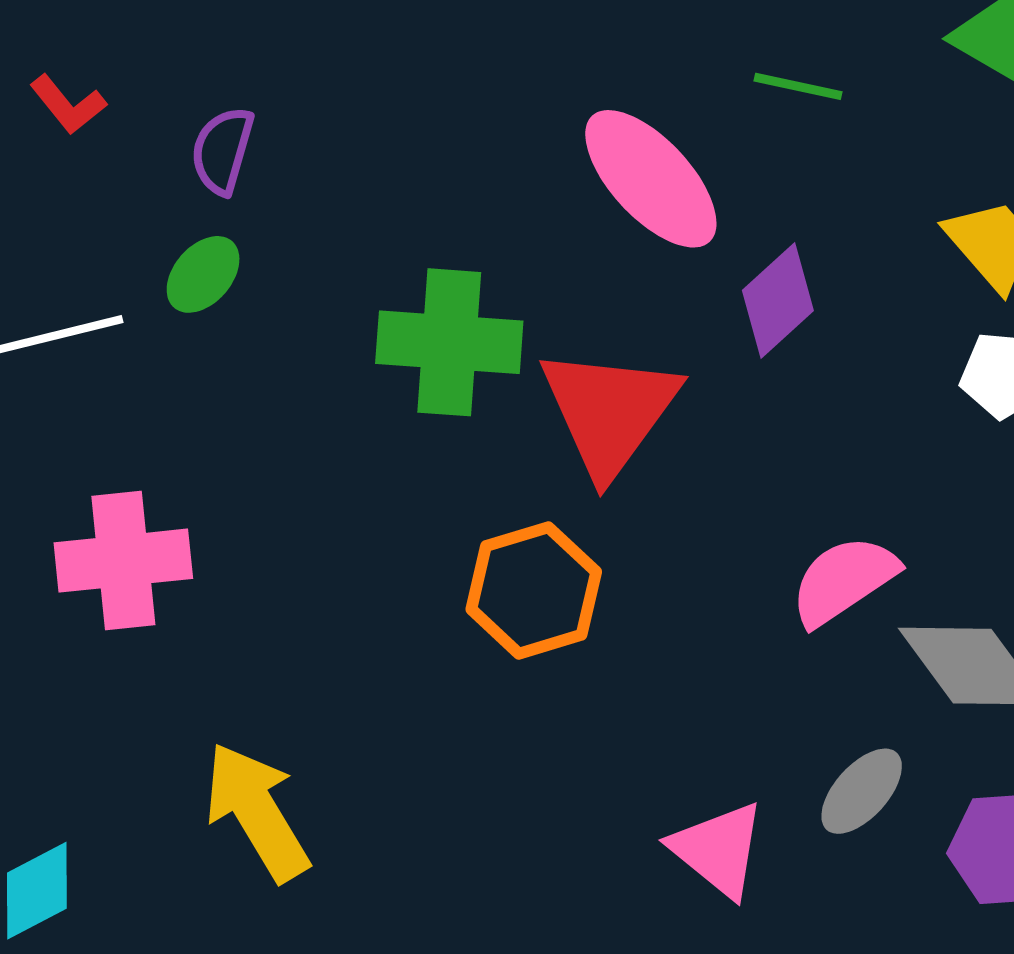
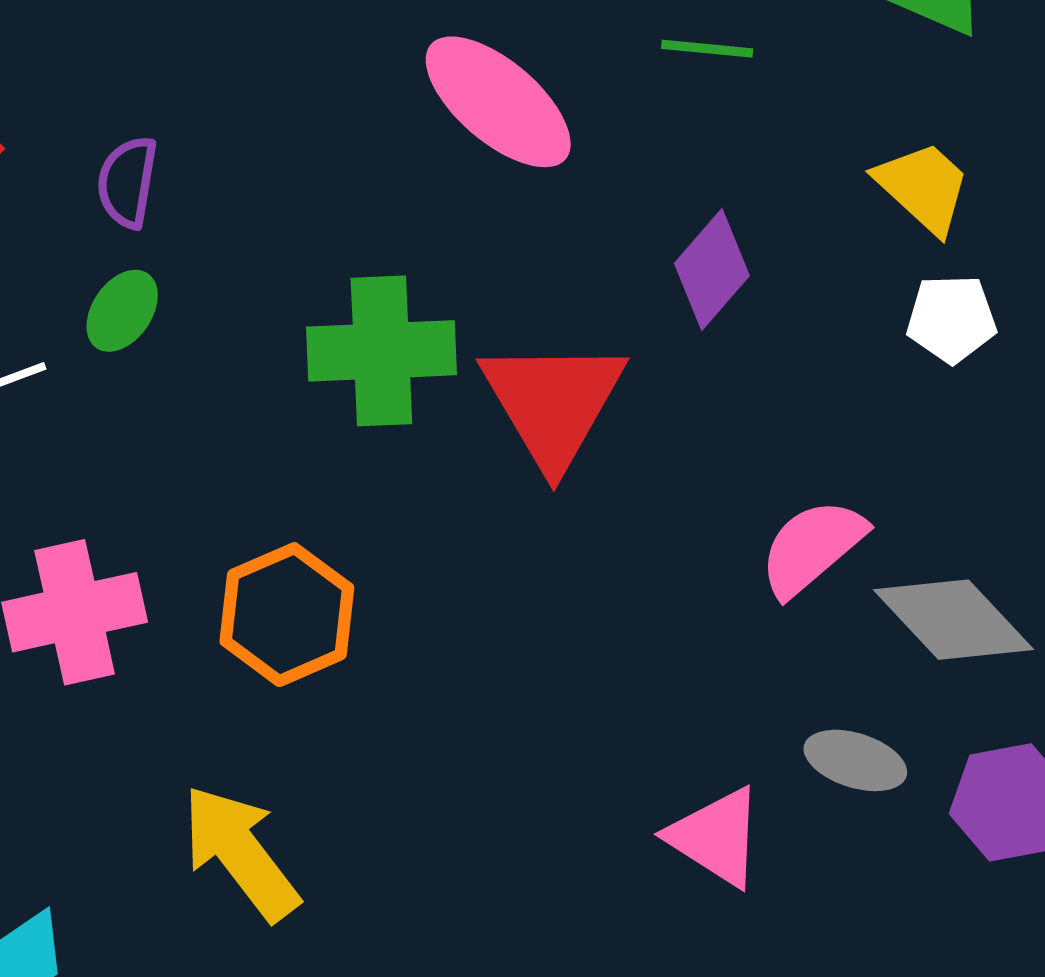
pink ellipse: (651, 179) -> (498, 102), moved
orange hexagon: (534, 590) -> (287, 615), moved
gray ellipse: (862, 791) -> (855, 760), turned 72

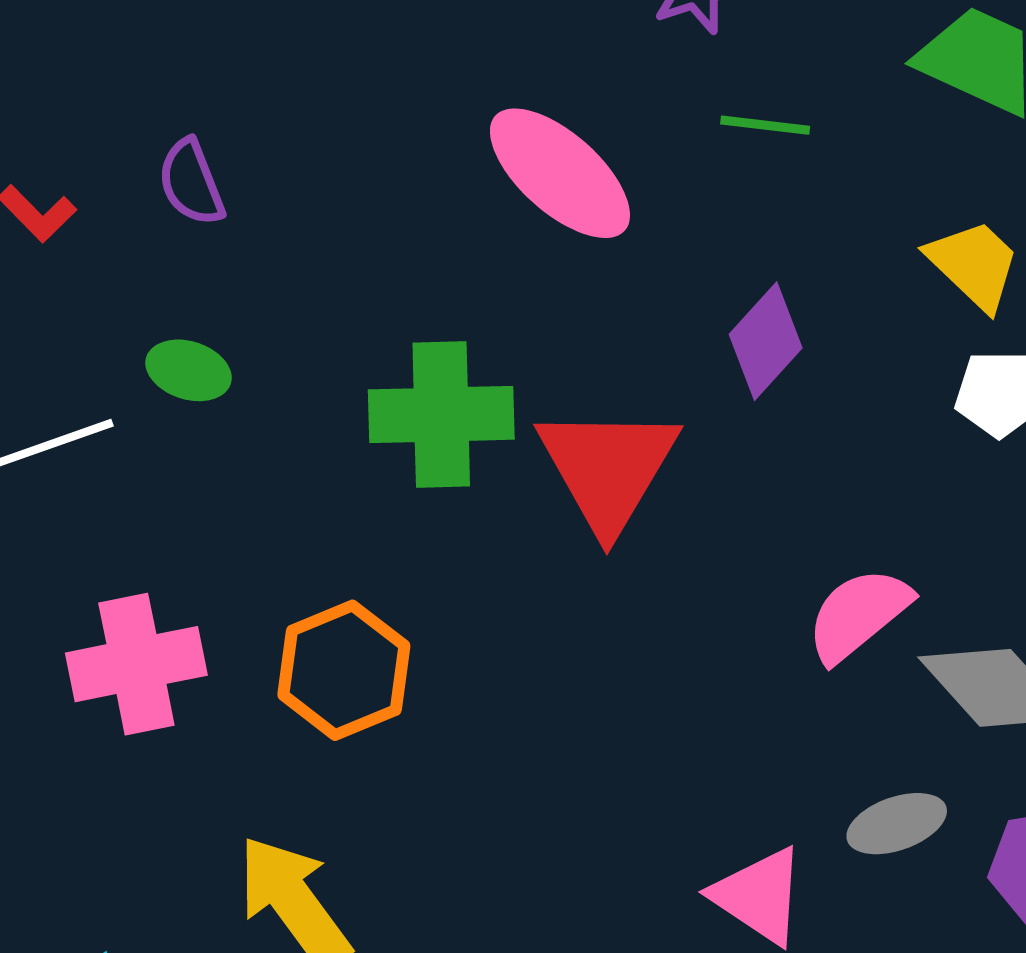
purple semicircle: (127, 182) -> (191, 182), moved, turned -32
green ellipse: (122, 311) -> (189, 370), turned 72
gray ellipse: (855, 760) -> (897, 824), turned -38

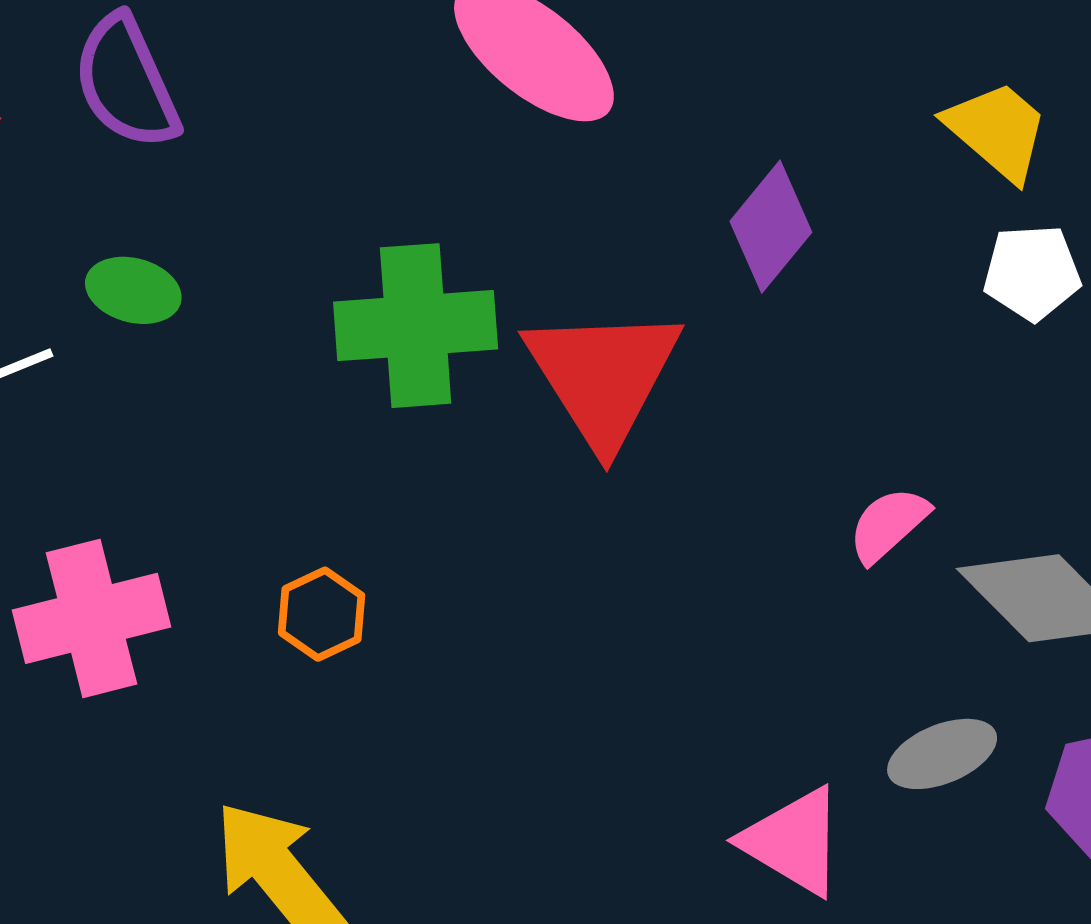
purple semicircle: (191, 182) -> (126, 82), size x1.4
pink semicircle: (858, 615) -> (888, 525), size x0.7
orange hexagon: (344, 670) -> (322, 614), size x0.6

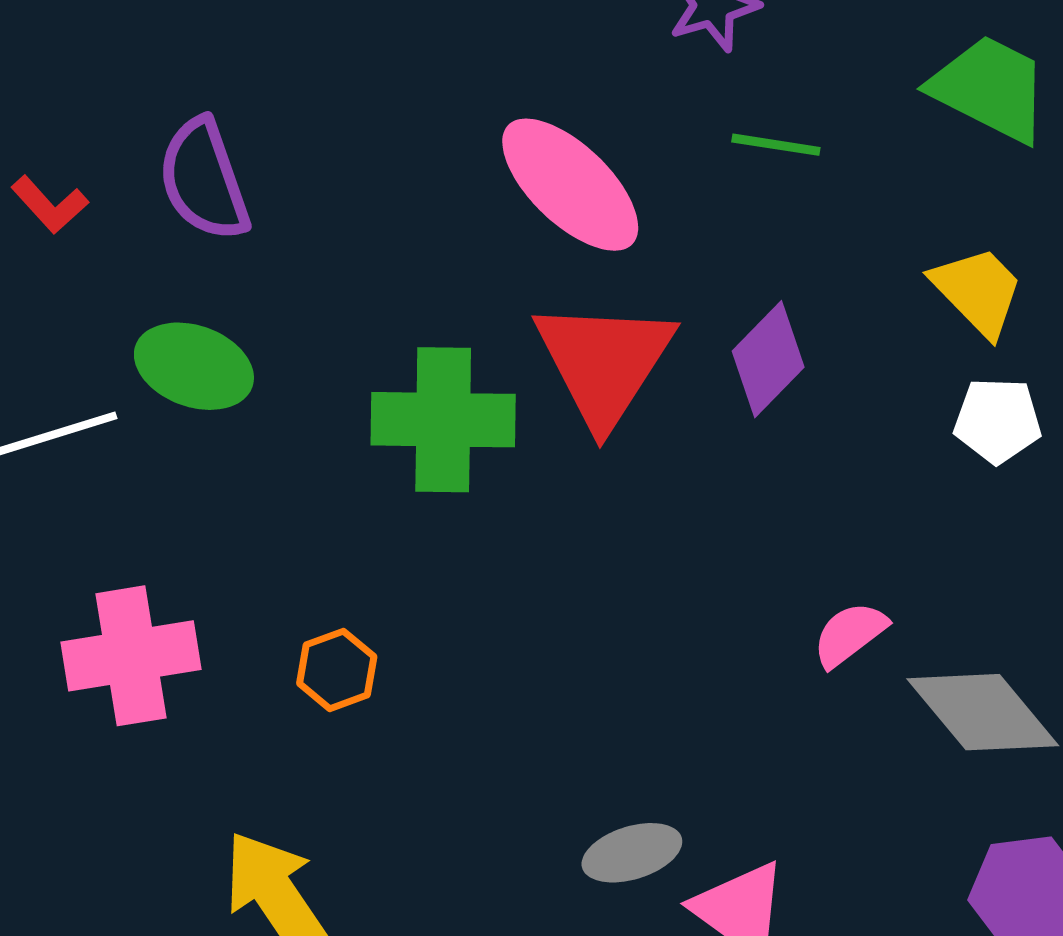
green ellipse: (133, 290) -> (194, 366), size x1.4
red triangle: (603, 376) -> (604, 362), moved
gray ellipse: (942, 754) -> (632, 853), moved

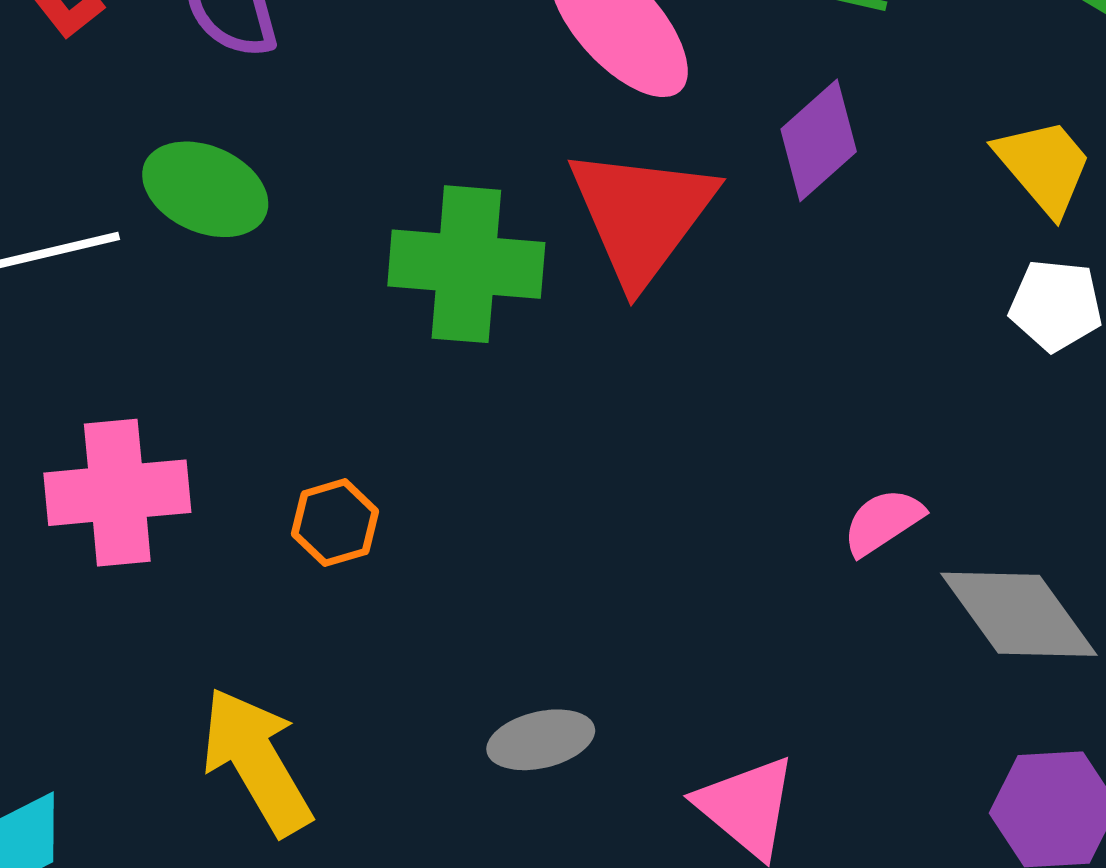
purple diamond: (768, 359) -> (819, 140), moved
gray ellipse: (632, 853) -> (541, 740), moved

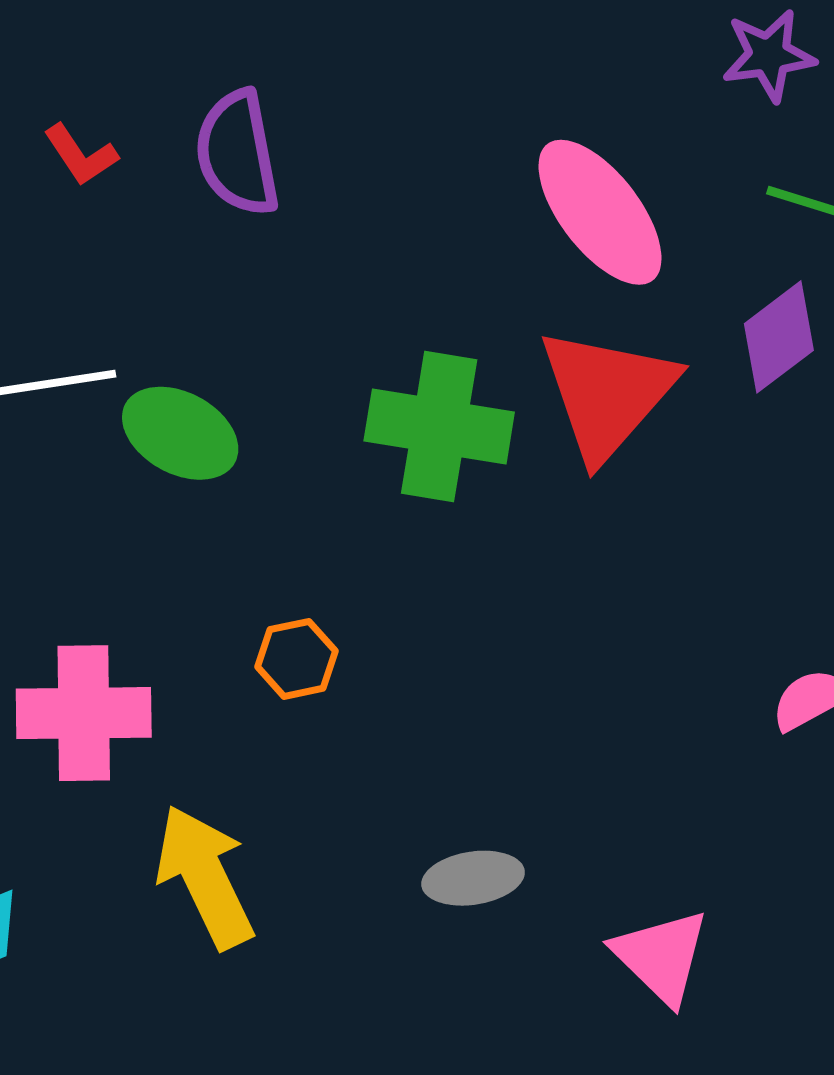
green ellipse: (205, 189) -> (180, 433), moved
pink cross: (117, 493) -> (84, 713), moved

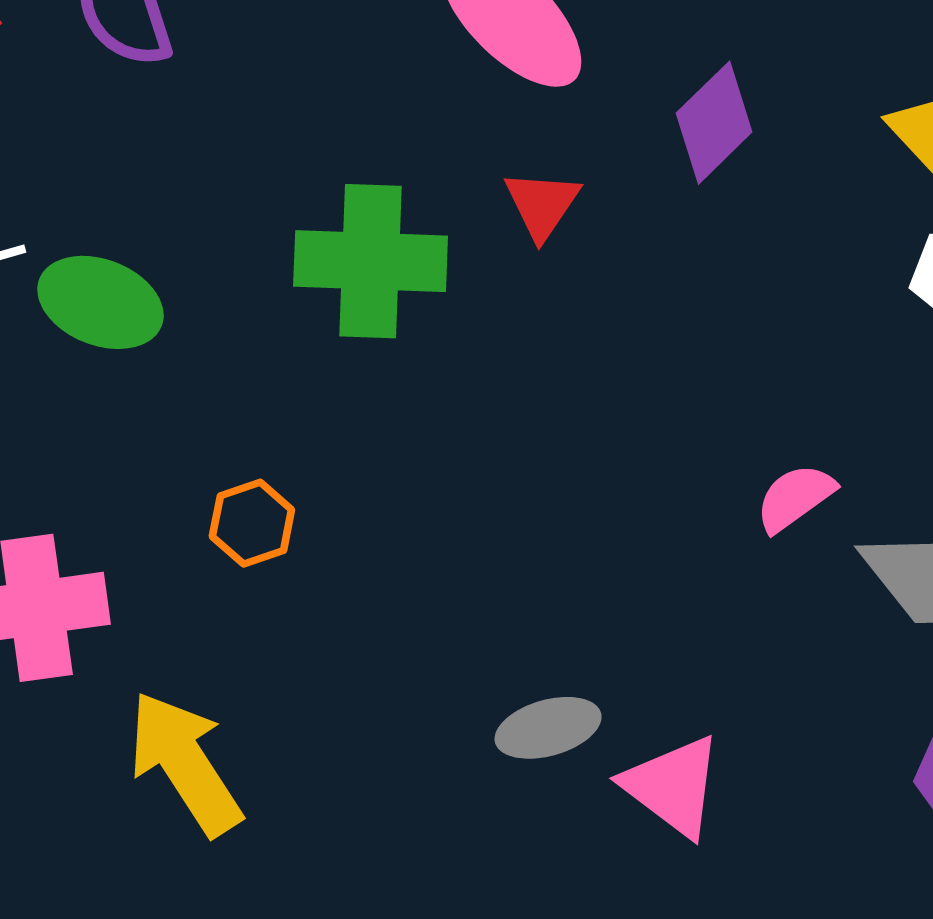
red triangle: (607, 394) -> (542, 205), size x0.5
gray ellipse: (473, 878) -> (548, 728), moved

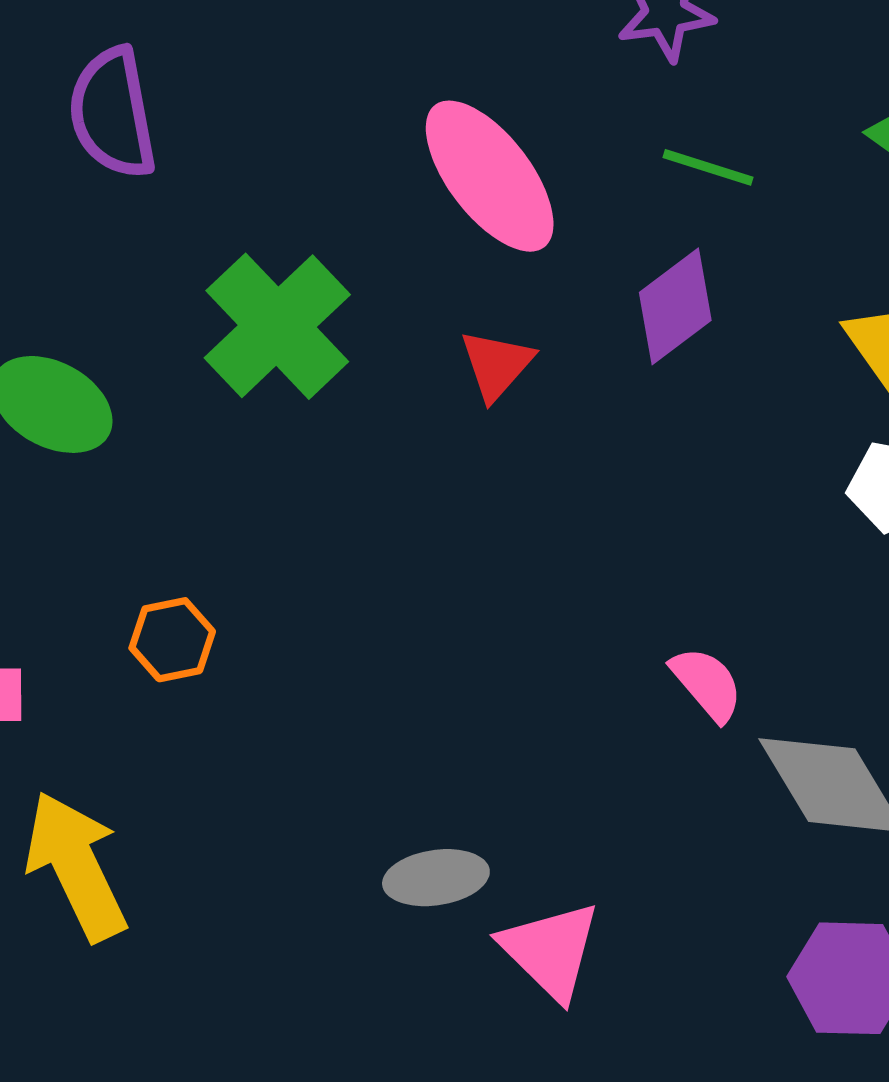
green cross: (371, 261) -> (277, 326), moved, turned 37
pink semicircle: (795, 498) -> (707, 684), turned 78

